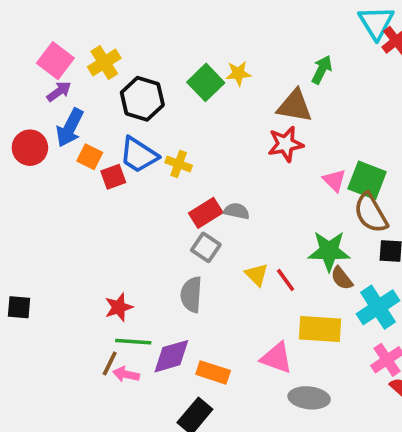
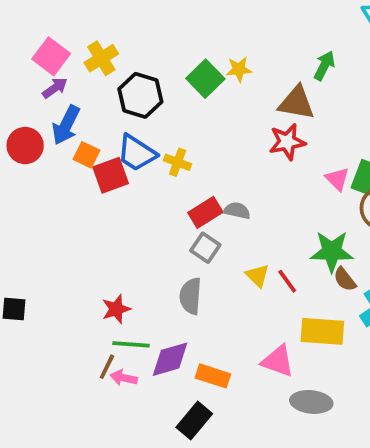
red square: (113, 177) -> (111, 175), size x1.4

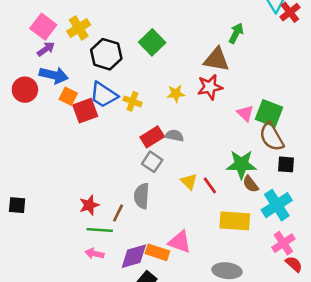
yellow star: (239, 69) -> (176, 94), moved
blue arrow: (66, 125) -> (54, 75), turned -104
purple diamond: (170, 359) -> (134, 256), moved
pink triangle: (278, 361) -> (180, 242), moved
brown line: (107, 367) -> (118, 213), moved

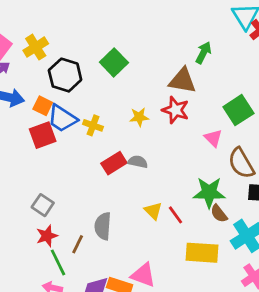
red star: (210, 87) -> (176, 110), turned 30
orange square: (68, 96) -> (43, 106), moved
green square: (269, 113) -> (238, 110), moved, turned 36
gray square: (152, 162) -> (43, 205), moved
green line: (100, 230) -> (58, 262), turned 60

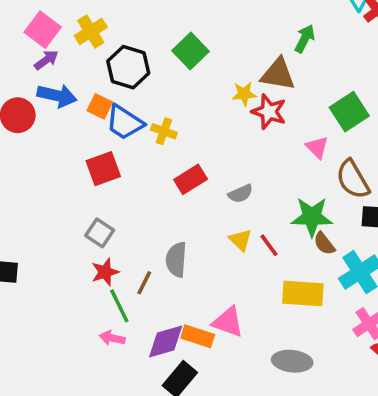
yellow star: (139, 117) -> (244, 94), moved
red square: (43, 135) -> (103, 169), moved
gray semicircle: (138, 162) -> (240, 194), moved, turned 144

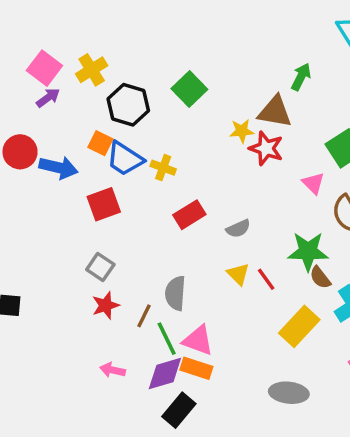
blue arrow: (57, 96) -> (58, 168), moved
yellow rectangle: (303, 293) -> (299, 326), turned -51
green line: (119, 306) -> (167, 339), moved
pink triangle: (228, 322) -> (198, 340), moved

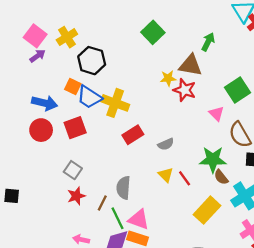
green square: (189, 89) -> (153, 32), moved
red circle: (20, 152) -> (41, 130), moved
yellow cross: (163, 168) -> (115, 103), size x1.6

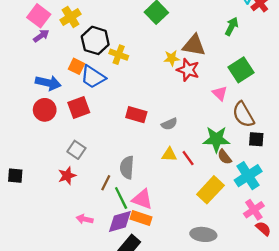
green arrow: (208, 42) -> (232, 26), moved
yellow cross: (115, 103) -> (119, 55), moved, size x0.7
red rectangle: (133, 135) -> (136, 115), turned 48
yellow triangle: (166, 175) -> (169, 155), turned -42
red star: (76, 196) -> (67, 176), moved

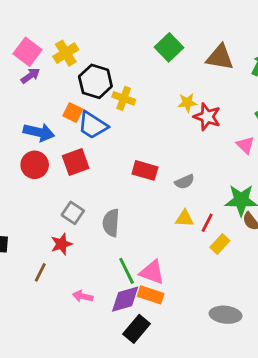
brown triangle: (194, 45) -> (220, 57), moved
red line: (188, 158) -> (207, 223), turned 63
gray semicircle: (127, 167) -> (111, 223), moved
brown line: (106, 183) -> (40, 272), moved
yellow rectangle: (210, 190) -> (220, 244), moved, size x0.6

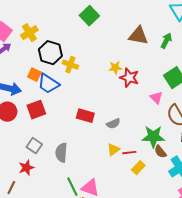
green square: (169, 47) -> (89, 16), moved
yellow triangle: (185, 219) -> (113, 150), turned -40
red line: (207, 223) -> (129, 153), turned 56

